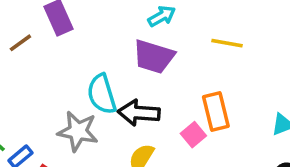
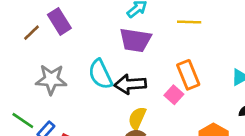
brown line: (20, 43) -> (32, 33), moved
gray star: (78, 131) -> (51, 79), moved

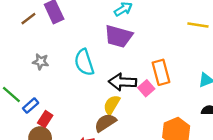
yellow line: (189, 22) -> (198, 25), moved
gray star: (51, 79) -> (41, 62), size x0.6
black arrow: (130, 84) -> (123, 82), moved

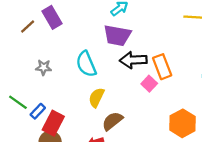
black arrow: (123, 82) -> (133, 60), moved
yellow semicircle: (112, 105) -> (96, 98), moved
red rectangle: (45, 119) -> (53, 123), size x1.5

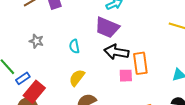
cyan semicircle: (86, 64) -> (74, 46), size x0.6
pink square: (149, 84) -> (126, 76), turned 32

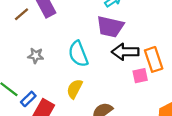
cyan semicircle: (74, 46) -> (78, 54), size x1.6
yellow semicircle: (77, 78) -> (75, 89), moved

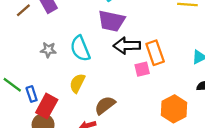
gray star: (36, 56) -> (48, 50), moved
blue rectangle: (28, 99) -> (32, 94), turned -63

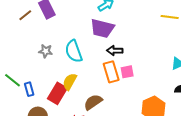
black arrow: (127, 46) -> (115, 51), size x0.7
orange rectangle: (155, 53) -> (111, 72), moved
red rectangle: (47, 106) -> (57, 93), moved

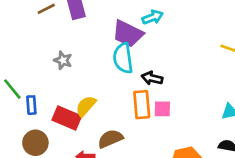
purple trapezoid: (102, 28) -> (128, 34), moved
cyan semicircle: (74, 51) -> (123, 58), moved
red rectangle: (57, 93) -> (67, 118), turned 70

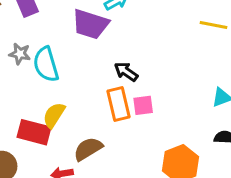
cyan semicircle: (123, 58) -> (46, 64), moved
gray star: (63, 60) -> (20, 54), moved
black arrow: (152, 78) -> (126, 72), turned 30

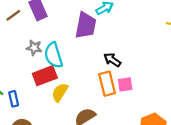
purple trapezoid: (90, 24) -> (86, 25), turned -96
red rectangle: (34, 132) -> (45, 76), moved, turned -35

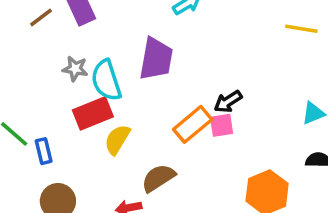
purple trapezoid: (86, 25) -> (156, 59), moved
black arrow: (112, 60) -> (228, 102), moved, turned -66
orange rectangle: (107, 84) -> (193, 124), turned 65

